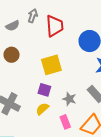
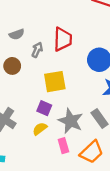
gray arrow: (33, 16) -> (37, 50), moved
gray star: (69, 99) -> (71, 121), size x1.6

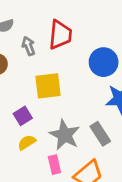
gray arrow: (37, 50) -> (28, 46), turned -48
purple square: (44, 108) -> (23, 116), moved, turned 32

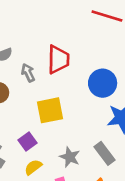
gray star: (65, 135) -> (70, 157), size x0.7

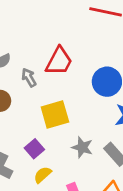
red trapezoid: (58, 59) -> (59, 61), turned 32
gray star: (70, 157) -> (82, 147), moved

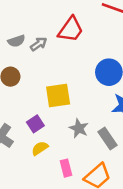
red trapezoid: (59, 61) -> (71, 29), moved
gray arrow: (29, 78) -> (39, 44), moved, turned 77

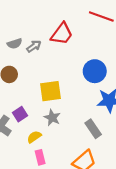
purple square: (35, 124) -> (20, 114), moved
gray star: (79, 128) -> (52, 118), moved
pink rectangle: (66, 168) -> (40, 157), moved

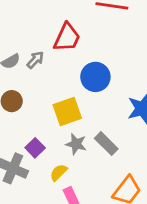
blue circle: (95, 71) -> (95, 77), moved
gray rectangle: (93, 129) -> (106, 144), moved

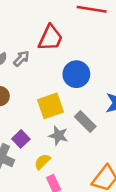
gray rectangle: (106, 144) -> (85, 121), moved

